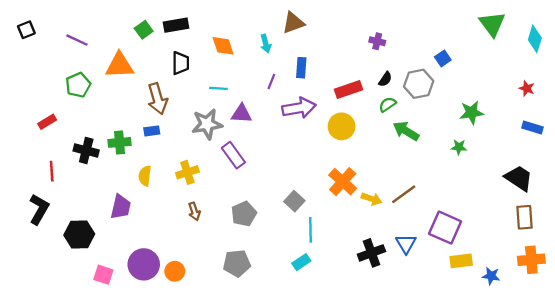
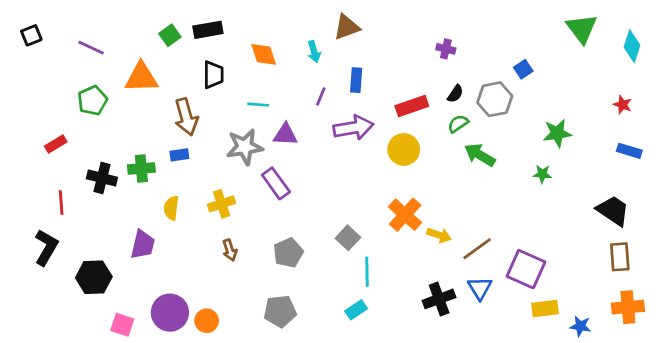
brown line: (404, 194) -> (477, 249), moved

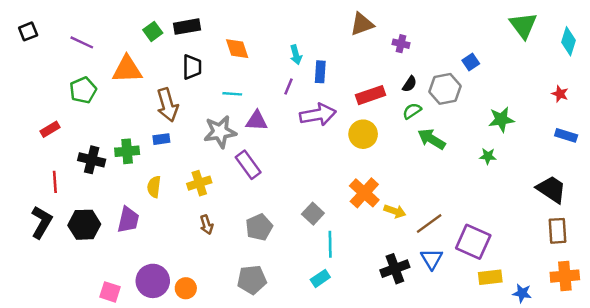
brown triangle: (347, 27) -> (362, 24), moved
cyan arrow: (314, 52) -> (296, 55), moved
black hexagon: (94, 277) -> (84, 225), moved

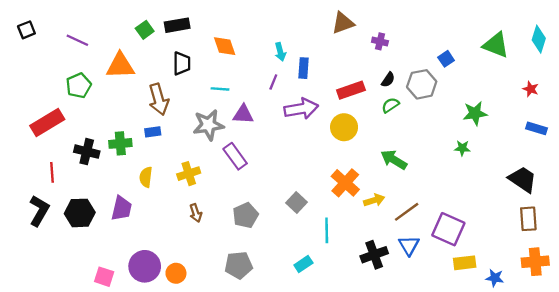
green triangle: (523, 25) -> (496, 45), moved, turned -32
red rectangle: (50, 129) -> (47, 123), size x1.8
green arrow: (432, 139) -> (394, 160), moved
yellow arrow: (395, 211) -> (374, 200), turned -36
cyan line: (330, 244) -> (327, 230), moved

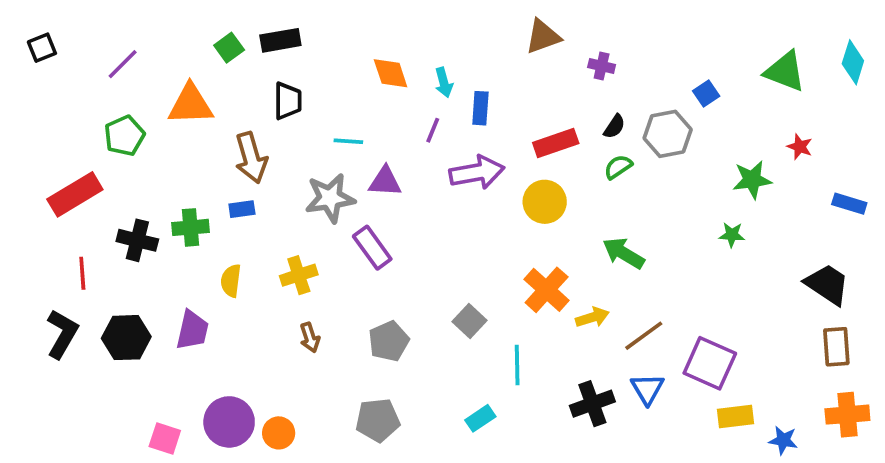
purple line: (77, 40) -> (123, 64), turned -70
orange diamond: (225, 46) -> (391, 73), moved
red star: (531, 89) -> (800, 147), moved

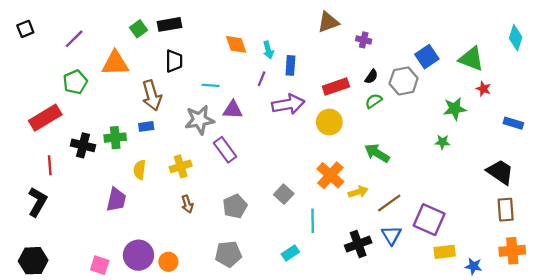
green triangle: (785, 71) -> (471, 59), moved
blue square: (706, 93) -> (427, 57), size x1.5
black hexagon: (126, 338) -> (33, 261), moved

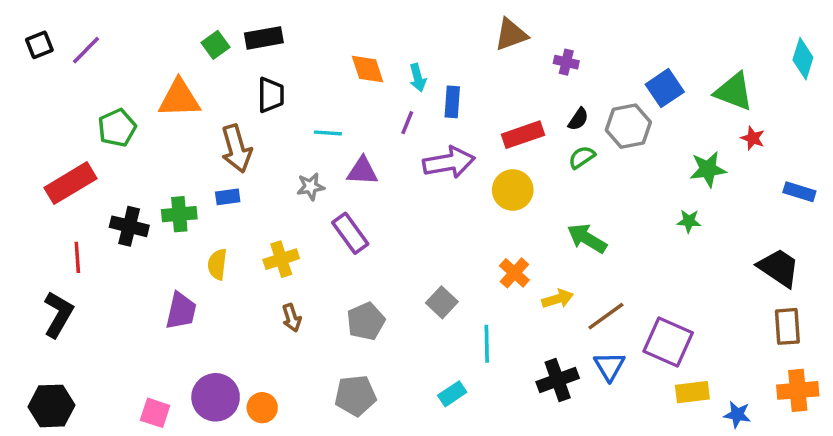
purple line: (74, 39) -> (86, 50), moved
gray star: (199, 120) -> (311, 187), size x0.6
orange cross: (330, 175) -> (514, 273), size x0.7

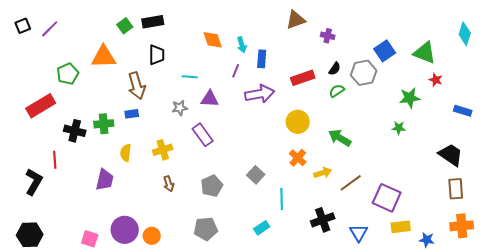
yellow circle: (513, 190) -> (298, 122), moved
red line: (77, 257) -> (55, 160), moved
blue triangle: (609, 366) -> (359, 233), moved

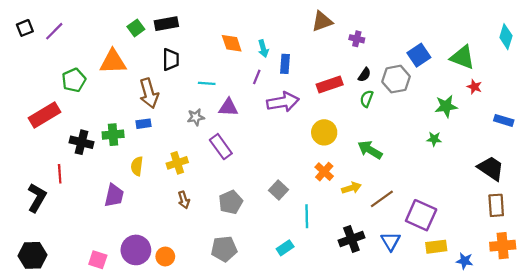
green semicircle: (337, 91) -> (367, 99), turned -35
blue triangle: (359, 233) -> (391, 241), moved

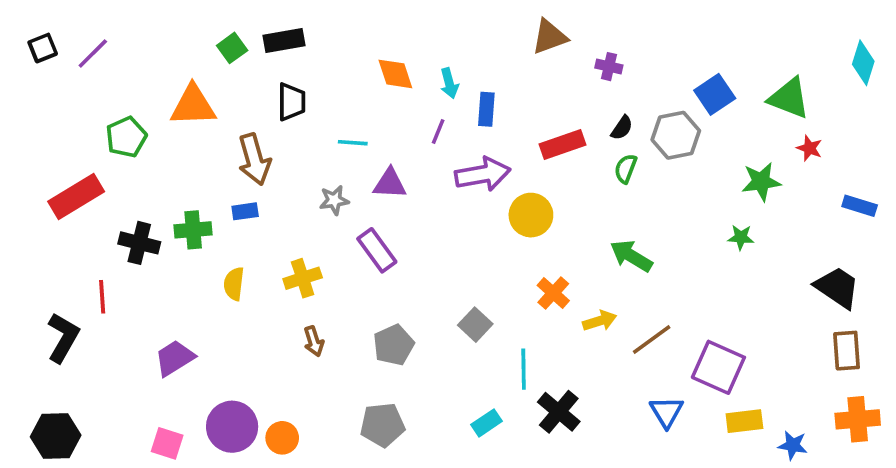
yellow circle: (324, 132) -> (531, 215), moved
purple trapezoid: (114, 196) -> (175, 358), moved, turned -135
black cross: (351, 239) -> (559, 412), moved, turned -30

